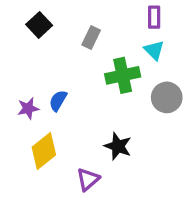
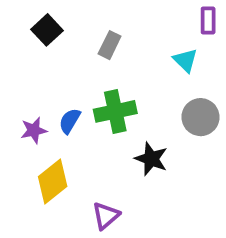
purple rectangle: (154, 17) -> (208, 20), moved
green cross: (123, 75) -> (115, 111), moved
black star: (118, 146) -> (151, 159), moved

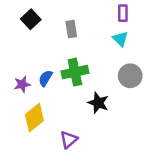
purple rectangle: (208, 20) -> (123, 13), moved
gray rectangle: (110, 45) -> (71, 29), turned -35

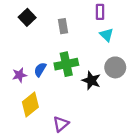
purple rectangle: (123, 13) -> (100, 12), moved
black star: (98, 103) -> (91, 80), moved

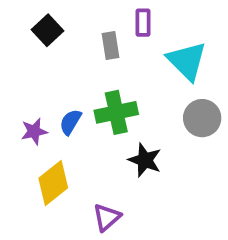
purple rectangle: (100, 12) -> (143, 23), moved
cyan triangle: (107, 35) -> (187, 61), size x1.6
black star: (91, 80) -> (145, 160), moved

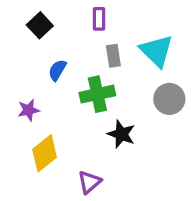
purple rectangle: (143, 23) -> (99, 19), moved
gray rectangle: (111, 46) -> (113, 56), moved
blue semicircle: (70, 122) -> (57, 70), moved

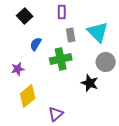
black star: (121, 134) -> (90, 83), moved

